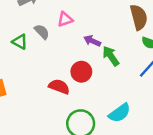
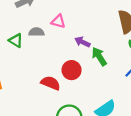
pink triangle: (65, 19) -> (58, 21), turned 32
gray semicircle: (42, 32) -> (36, 32), turned -48

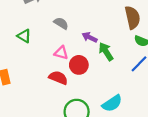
pink triangle: (58, 21) -> (61, 53), moved
gray semicircle: (36, 32) -> (61, 23), moved, turned 32

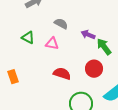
pink triangle: (61, 53) -> (52, 44), moved
red circle: (79, 65) -> (94, 69), moved

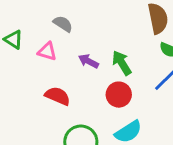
purple arrow: (88, 35) -> (88, 61), moved
red circle: (94, 69) -> (119, 95), moved

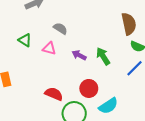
red circle: (119, 95) -> (89, 88), moved
red semicircle: (58, 96) -> (54, 94), moved

